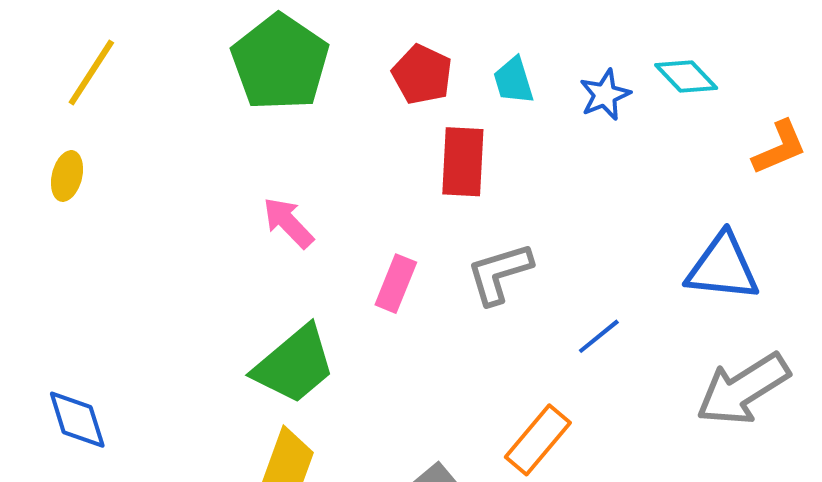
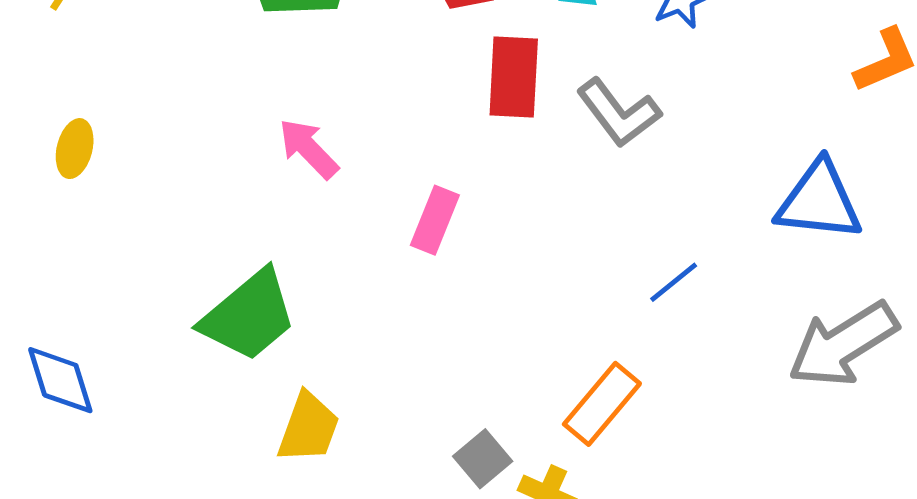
yellow ellipse: (67, 176) -> (75, 149), moved
gray L-shape: (499, 273) -> (619, 113), moved, turned -110
green trapezoid: (294, 365) -> (249, 316), moved

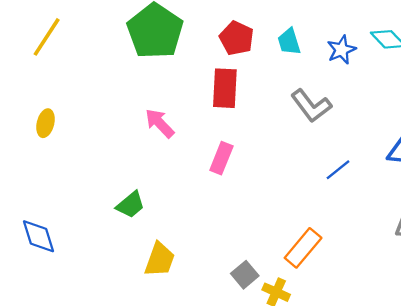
red rectangle: (514, 77) -> (225, 88), moved
blue line: (674, 282) -> (338, 170), moved
green trapezoid: (249, 316) -> (131, 205), size x0.6

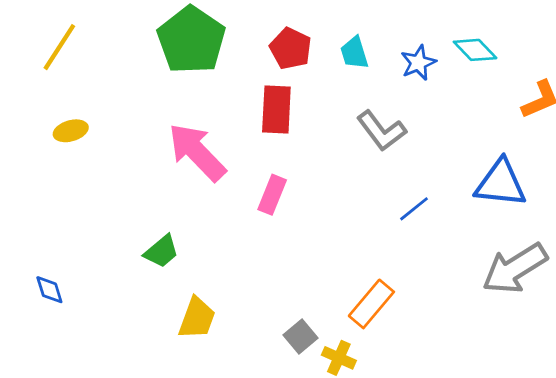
yellow ellipse: (45, 123) -> (71, 131), moved, turned 60
pink arrow: (160, 123) -> (197, 152), size x1.6
blue diamond: (38, 236) -> (49, 290), size x0.7

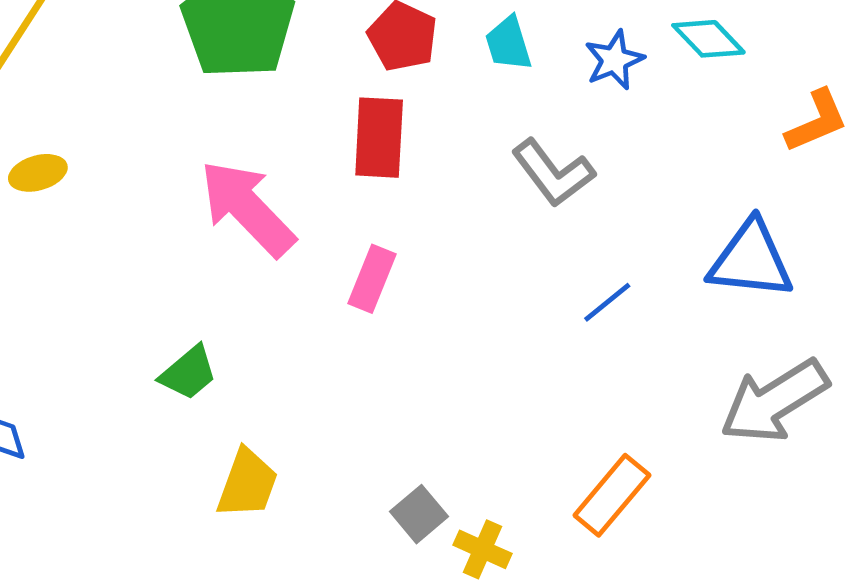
orange rectangle: (371, 304) -> (612, 495), moved

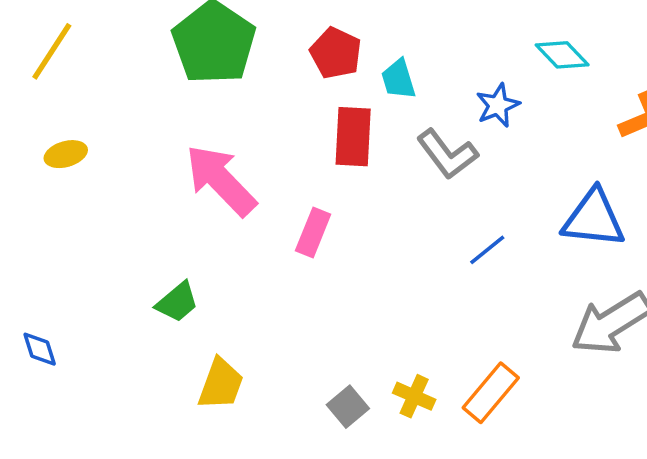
cyan trapezoid: (508, 43) -> (398, 79), moved
blue star: (614, 60) -> (498, 105), moved
red rectangle: (379, 138) -> (353, 137), moved
yellow cross: (483, 549) -> (414, 396), moved

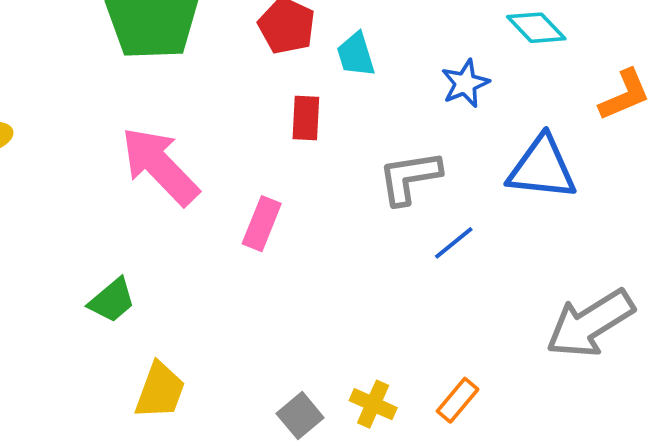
red rectangle: (353, 137) -> (306, 118), size x0.7
gray L-shape: (447, 154) -> (410, 177), moved, turned 118
blue triangle: (594, 219) -> (542, 168), moved
orange rectangle: (491, 393) -> (458, 400), size x0.7

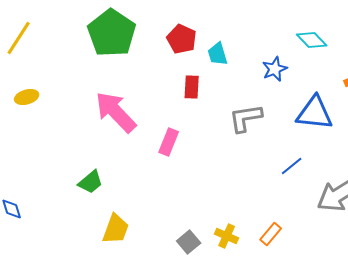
blue line: (454, 243) -> (292, 166), moved

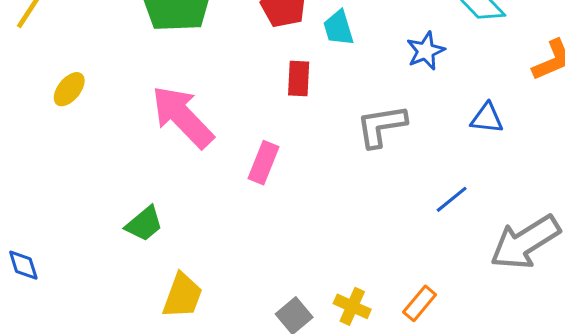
yellow ellipse: (27, 97) -> (69, 89), moved, turned -35
blue triangle: (315, 113) -> (487, 118), size x0.6

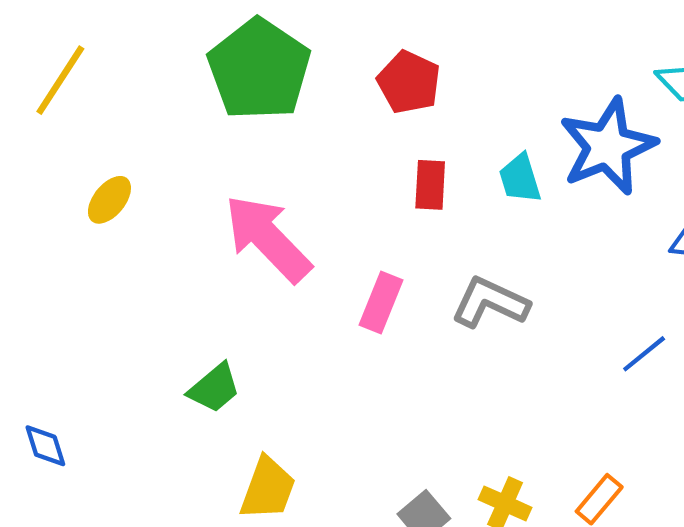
cyan trapezoid: (338, 28) -> (520, 178), moved
blue star: (426, 51) -> (608, 146), size x1.8
gray L-shape: (381, 126) -> (490, 302), moved, turned 34

